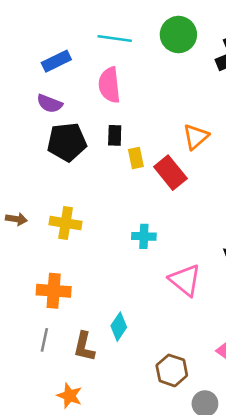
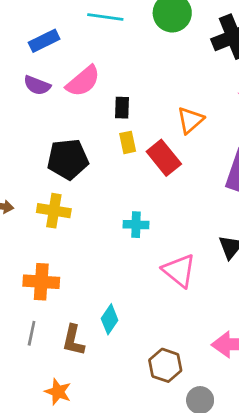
pink semicircle: (109, 85) -> (83, 81), moved, turned -124
black rectangle: (115, 135) -> (122, 108), moved
black pentagon: (67, 142) -> (68, 159), moved

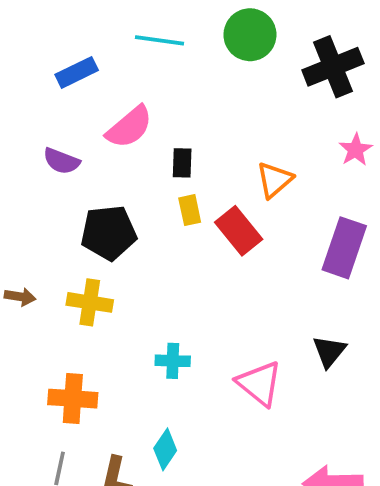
purple semicircle: (37, 85) -> (61, 161), moved
cyan cross: (136, 225) -> (173, 361), moved

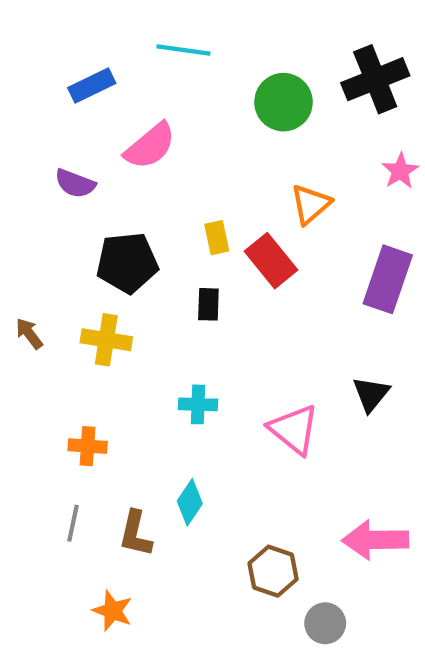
green circle: (250, 35) -> (283, 102), moved
black rectangle: (182, 163) -> (208, 304), moved
brown arrow: (20, 297) -> (29, 334), turned -136
orange cross: (73, 399) -> (88, 446), size x0.7

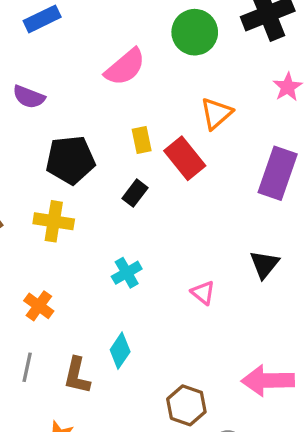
pink semicircle: (150, 146) -> (125, 67), moved
black rectangle: (208, 304) -> (135, 193), turned 35
cyan cross: (198, 404) -> (127, 273), turned -32
pink triangle: (294, 429) -> (203, 293), size x0.6
orange cross: (88, 446) -> (39, 306), turned 32

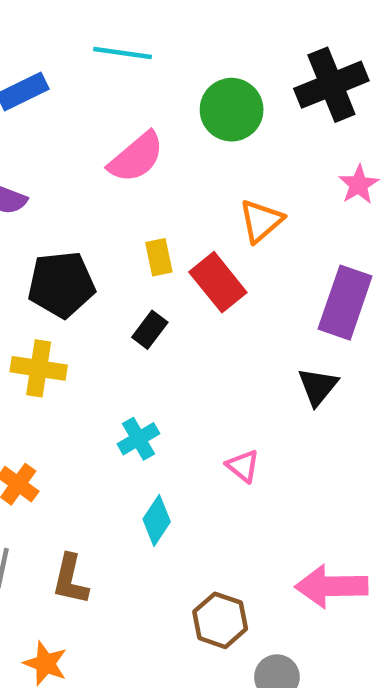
black triangle: (264, 264) -> (318, 387), moved
cyan diamond: (120, 351) -> (157, 520), moved

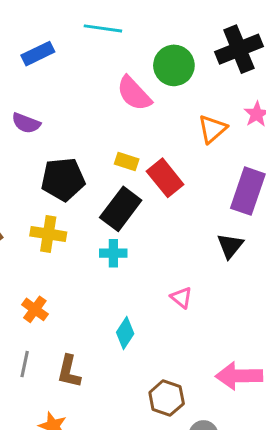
pink semicircle: (136, 157) -> (134, 94), moved, turned 87
orange triangle: (261, 221) -> (212, 129), moved
yellow rectangle: (159, 257) -> (127, 162), turned -60
black rectangle: (150, 330) -> (121, 209), size x1.8
cyan cross: (138, 439) -> (113, 253), moved, turned 30

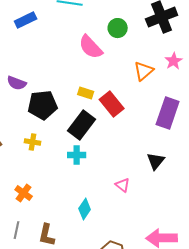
green circle: (174, 65) -> (118, 28), size x0.7
purple semicircle: (26, 123) -> (17, 83), moved
yellow cross: (48, 234) -> (33, 142), size x0.7
black triangle: (230, 246) -> (156, 161), moved

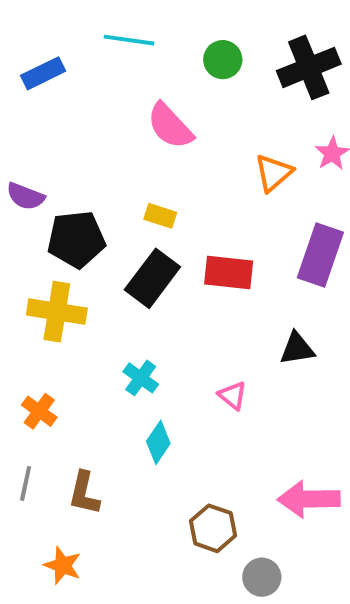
green circle: (118, 28) -> (223, 60), moved
red rectangle: (112, 104) -> (229, 272), moved, turned -45
yellow cross: (33, 142) -> (57, 312), size x1.8
cyan cross: (77, 155) -> (141, 378), moved, turned 36
black triangle: (156, 161) -> (297, 349), turned 42

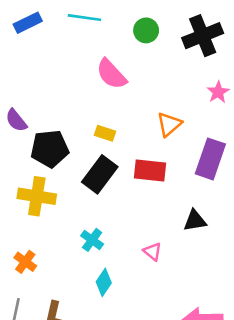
blue rectangle: (43, 73) -> (28, 23), moved
orange triangle: (274, 173) -> (169, 124), moved
purple semicircle: (26, 196) -> (16, 120), turned 30

